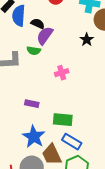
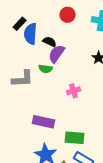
purple rectangle: (32, 104) -> (44, 122), size x1.5

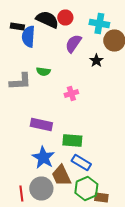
black rectangle: (20, 24) -> (17, 26), turned 56
black semicircle: (50, 42) -> (47, 20), moved, size x1.6
purple semicircle: (57, 54) -> (73, 44), moved

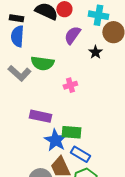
blue semicircle: (28, 36) -> (17, 36), moved
green semicircle: (43, 72) -> (42, 63), size x1.6
gray L-shape: (20, 82) -> (19, 73), turned 45
blue star: (43, 158) -> (55, 140), moved

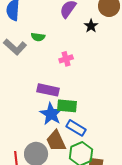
green semicircle: (42, 63) -> (38, 37), size x0.6
purple rectangle: (40, 116) -> (48, 90), moved

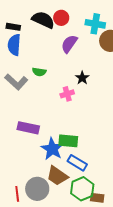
black star: (91, 26) -> (82, 78), moved
purple rectangle: (48, 90) -> (28, 128), moved
brown trapezoid: (56, 141) -> (57, 176), turned -30

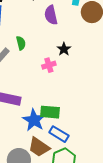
purple semicircle: (69, 44) -> (51, 15), turned -48
green semicircle: (39, 72) -> (21, 43), turned -112

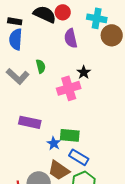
pink cross: (49, 65) -> (69, 88), size x1.6
blue star: (34, 120) -> (54, 143), size x0.6

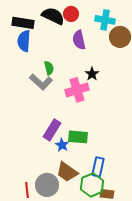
black rectangle: (15, 21) -> (23, 23), size x1.5
gray L-shape: (18, 76) -> (41, 82), moved
purple rectangle: (30, 122) -> (52, 130), moved, turned -70
blue rectangle: (79, 157) -> (98, 167), moved, turned 72

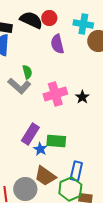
black star: (92, 74) -> (82, 97), moved

